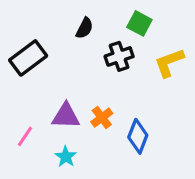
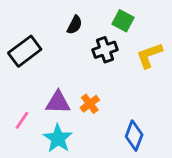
blue diamond: (138, 136) -> (134, 136), moved
cyan star: (66, 157) -> (58, 138), size x1.5

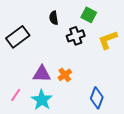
black semicircle: (75, 25) -> (54, 18), turned 144
pink line: (22, 120) -> (16, 95), moved

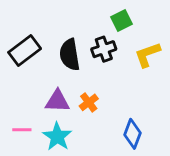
green square: (89, 15) -> (122, 20), turned 35
black semicircle: (54, 18) -> (70, 55), moved, size x1.6
pink line: (16, 95) -> (22, 130), turned 56

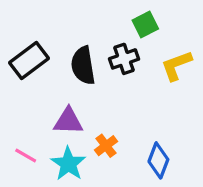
orange cross: (89, 102) -> (106, 146), moved
pink line: (22, 130) -> (26, 156), turned 30

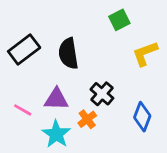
black cross: (124, 59) -> (102, 94), moved, turned -30
pink line: (26, 156) -> (23, 110), moved
blue diamond: (158, 160) -> (142, 117), moved

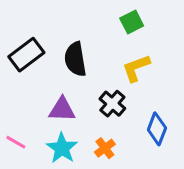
yellow L-shape: (145, 54) -> (136, 68), moved
pink line: (23, 110) -> (16, 142), moved
orange cross: (87, 119) -> (105, 148), moved

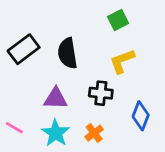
black cross: (112, 104) -> (101, 93), turned -35

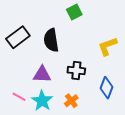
green square: (118, 20) -> (74, 12), moved
yellow L-shape: (122, 61) -> (108, 46), moved
pink line: (14, 128) -> (19, 97), moved

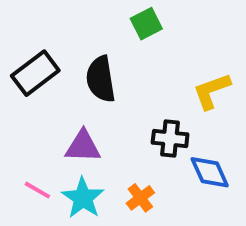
black cross: (76, 70) -> (170, 139), moved
blue diamond: (107, 88) -> (210, 172), turned -45

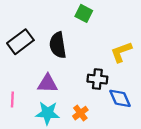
green square: (146, 24) -> (84, 13), turned -36
pink line: (37, 190) -> (12, 99), moved, turned 63
cyan star: (83, 198) -> (48, 113), turned -30

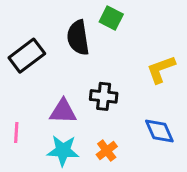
black semicircle: (58, 45) -> (78, 38), moved
black cross: (97, 79) -> (104, 96), moved

